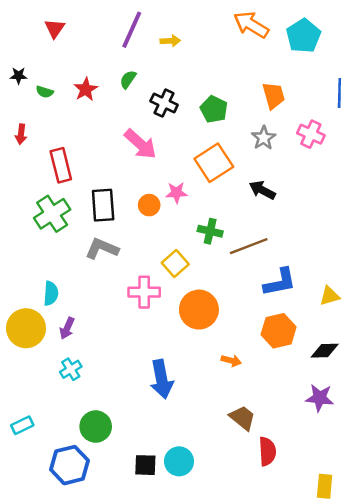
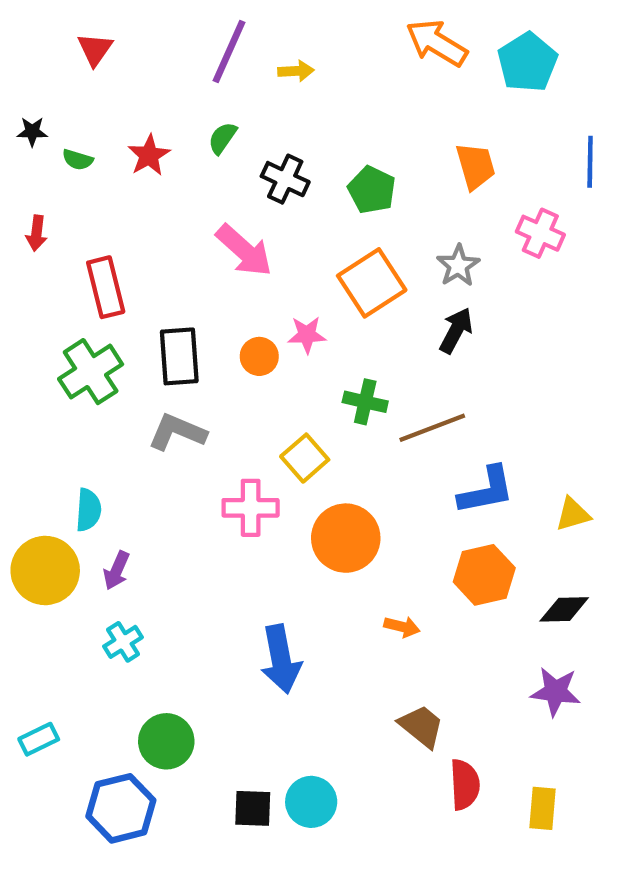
gray star: (264, 138) -> (458, 266), moved
black arrow: (262, 190) -> (456, 330), turned 90
yellow rectangle: (325, 486) -> (543, 808), moved

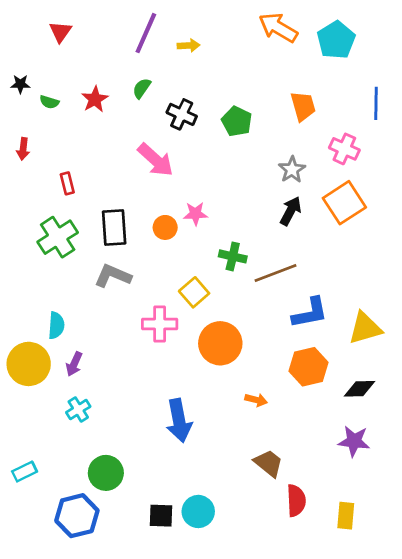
orange square: (372, 283) -> (344, 203), moved
red rectangle: (106, 287) -> (67, 183), size x0.6
yellow triangle: (573, 514) -> (365, 328), size x1.5

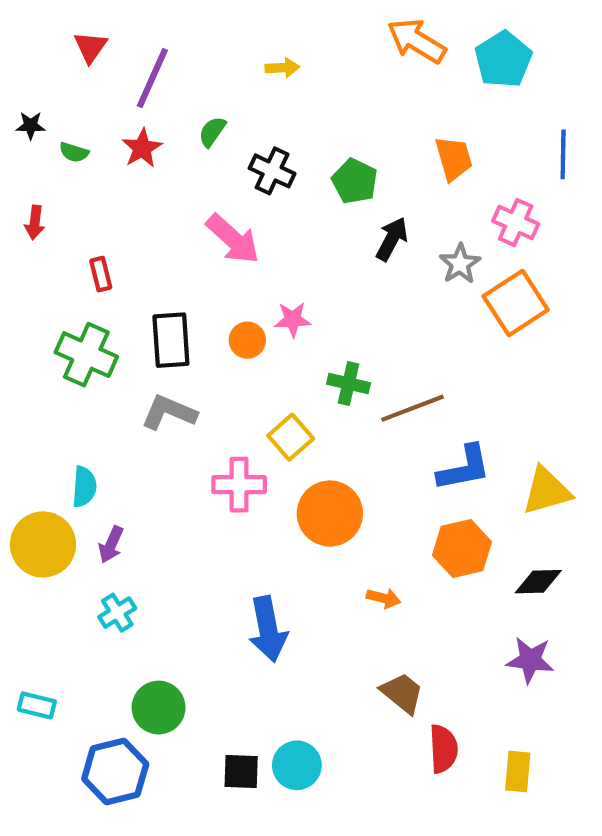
purple line: (146, 33) -> (152, 78), moved
gray star: (292, 170) -> (460, 264), moved
black arrow: (291, 211) -> (392, 239), moved
green cross: (58, 237) -> (86, 355), turned -33
cyan rectangle: (25, 472) -> (37, 705), turned 40

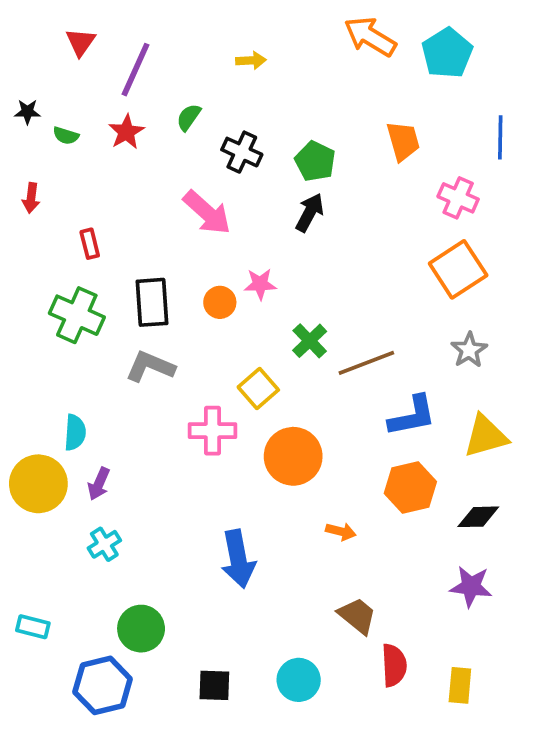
black arrow: (392, 239) -> (310, 213), moved
gray star: (460, 264) -> (469, 350), moved
green cross: (348, 383) -> (310, 341), turned 33
cyan circle: (297, 765) -> (299, 680), moved

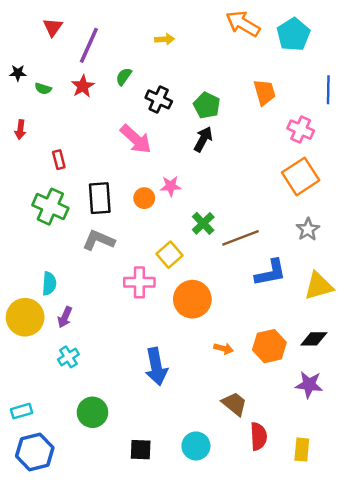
orange hexagon: (410, 487) -> (269, 346), moved
cyan rectangle: (33, 627) -> (21, 411), turned -30
blue hexagon: (103, 685) -> (35, 452), moved

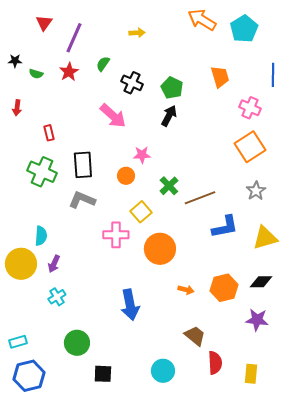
orange circle: (144, 198) -> (126, 176), moved
black square: (141, 450) -> (103, 374), moved

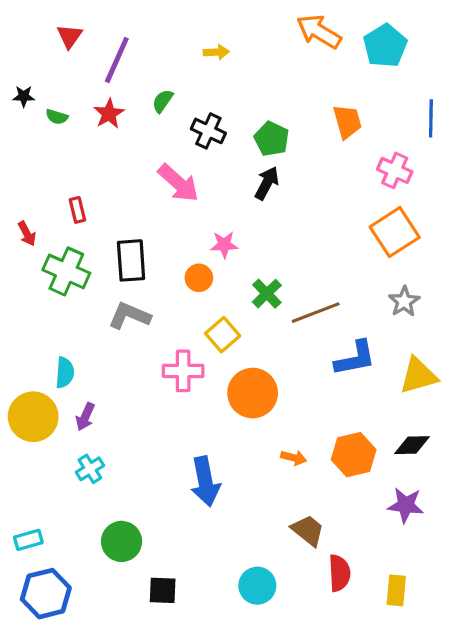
red arrow: (17, 108) -> (27, 234), moved, turned -35

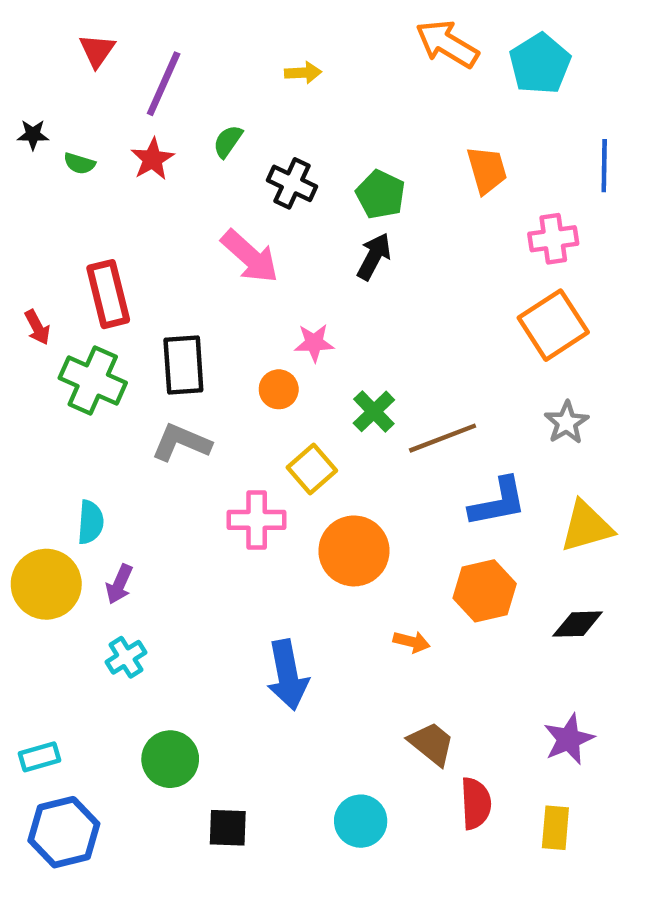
pink cross: (395, 170) -> (553, 239), turned -32
red rectangle: (77, 210) -> (108, 294), size x1.8
orange hexagon: (354, 455) -> (485, 591), moved
purple star: (406, 505) -> (569, 739), moved, turned -30

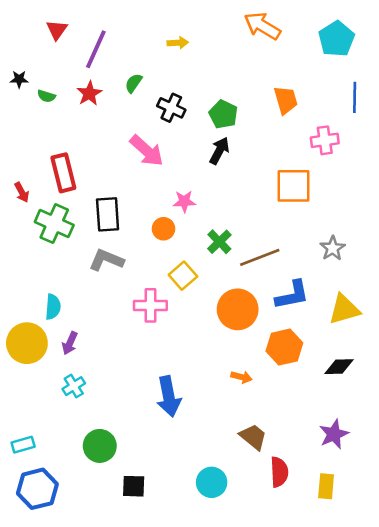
cyan pentagon: (540, 64) -> (336, 39), moved
orange square: (553, 325) -> (294, 186), moved, turned 33
orange circle: (354, 551) -> (238, 309), moved

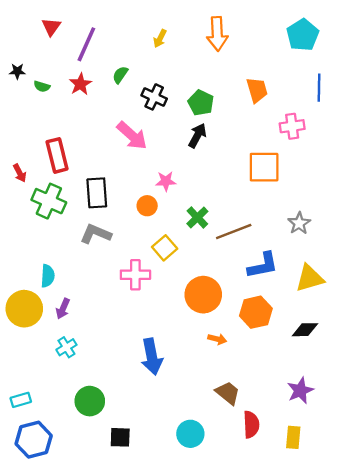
orange arrow: (262, 26) -> (217, 34), moved, turned -124
yellow arrow: (178, 43) -> (160, 38), turned 120
orange circle: (238, 309) -> (203, 295), moved

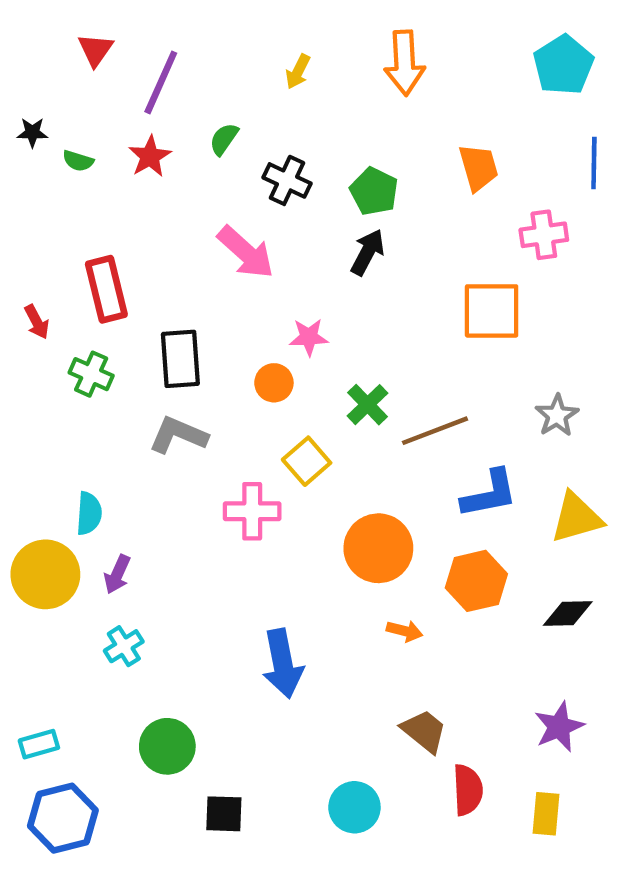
green cross: (49, 201) -> (91, 374), size x0.7

